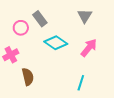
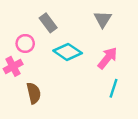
pink circle: (21, 28) -> (25, 43), moved
cyan line: (81, 83) -> (114, 88), moved

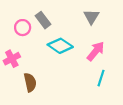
pink circle: (25, 43) -> (23, 28), moved

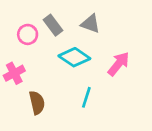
gray triangle: (91, 17) -> (90, 24), moved, turned -42
cyan line: (101, 78) -> (86, 97), moved

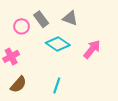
cyan line: (86, 97) -> (57, 85), moved
brown semicircle: (37, 103) -> (18, 84), moved, turned 54

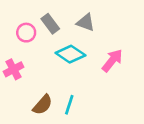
brown semicircle: (18, 84) -> (43, 105), moved

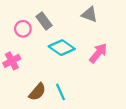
gray triangle: (86, 22) -> (89, 14), moved
cyan line: (69, 105) -> (61, 92), turned -42

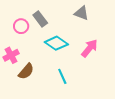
brown semicircle: (37, 92) -> (26, 71), moved
cyan line: (61, 92) -> (62, 76), moved

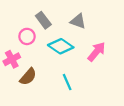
gray triangle: (81, 13) -> (78, 21), moved
pink circle: (21, 26) -> (27, 36), moved

